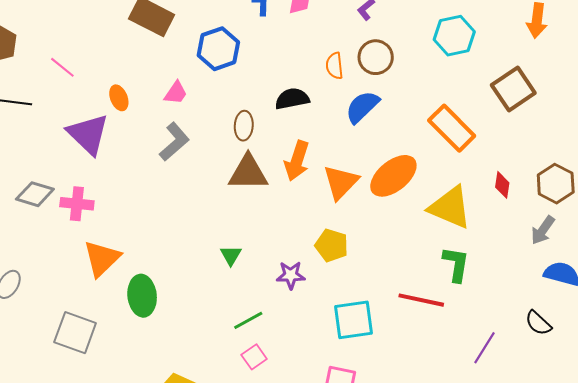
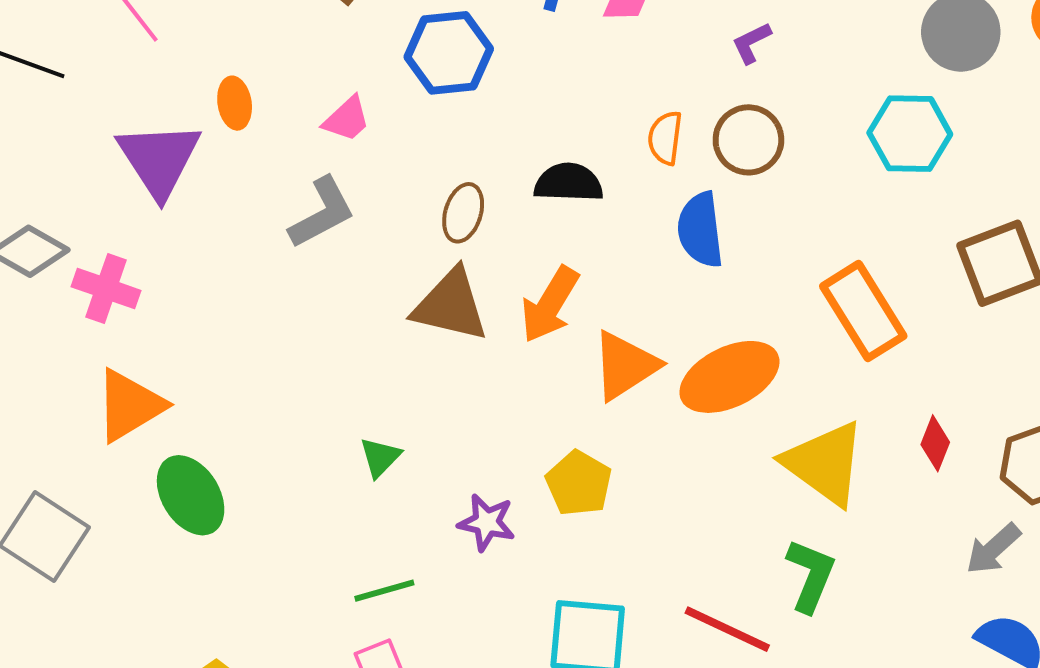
blue semicircle: (362, 107) -> (700, 230), turned -66
green ellipse: (142, 296) -> (191, 495), turned -39

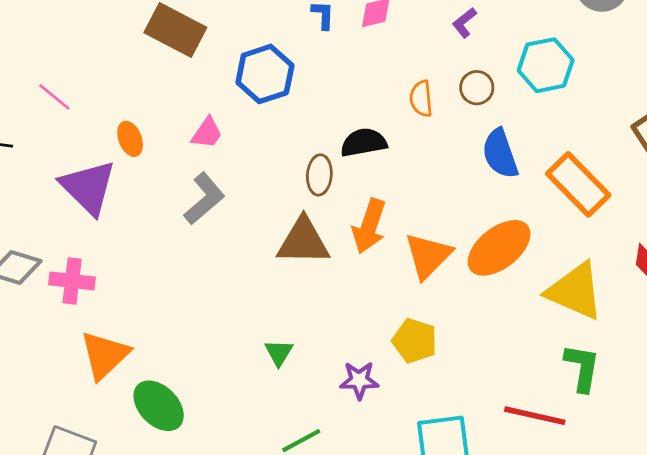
cyan hexagon: (910, 134) -> (546, 65), moved
brown circle: (748, 140) -> (477, 88), size x0.7
brown ellipse: (463, 213) -> (319, 175), moved
blue semicircle: (700, 230) -> (500, 154), moved

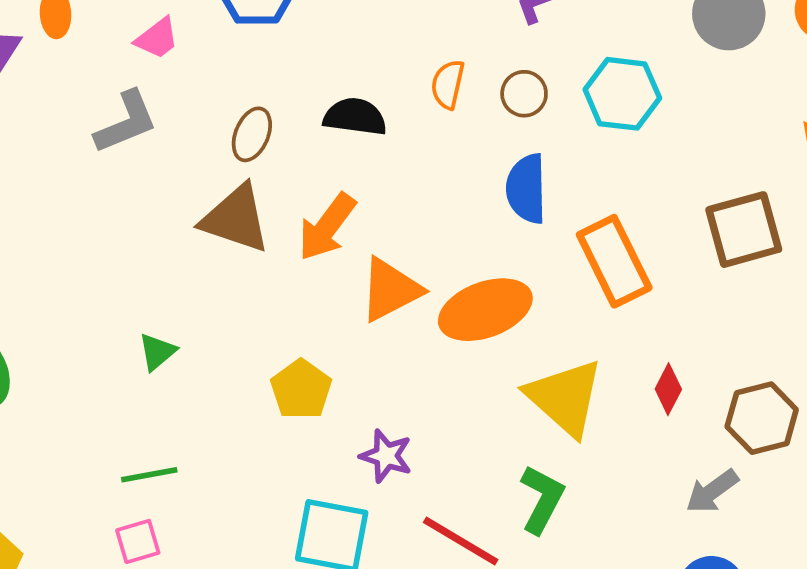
brown ellipse: (319, 175) -> (252, 134), moved
yellow pentagon: (415, 341) -> (301, 389), moved
purple star: (359, 380) -> (386, 456), moved

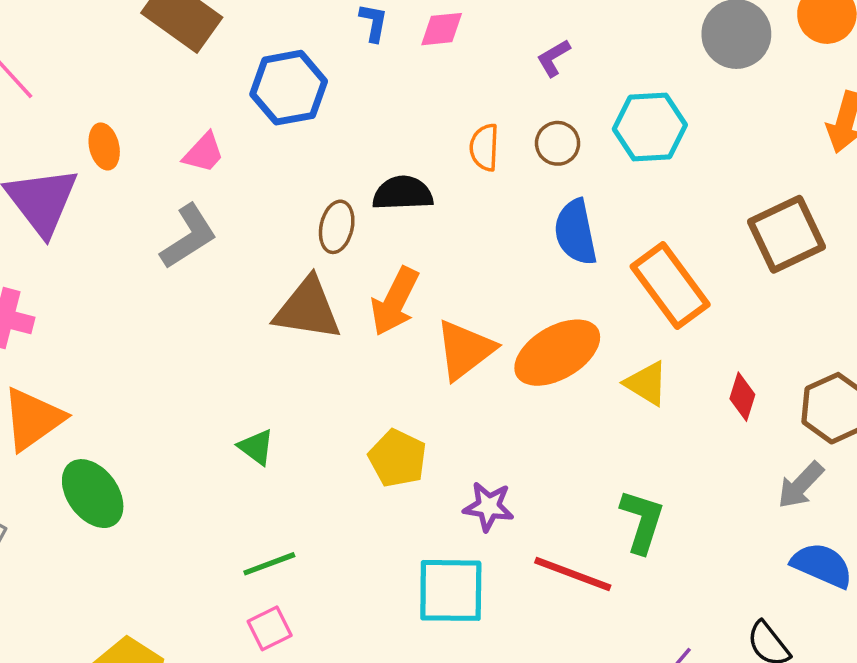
brown ellipse: (252, 134) -> (337, 227), moved
green triangle: (157, 352) -> (256, 447), turned -33
yellow triangle: (565, 397) -> (646, 383), moved, size x0.6

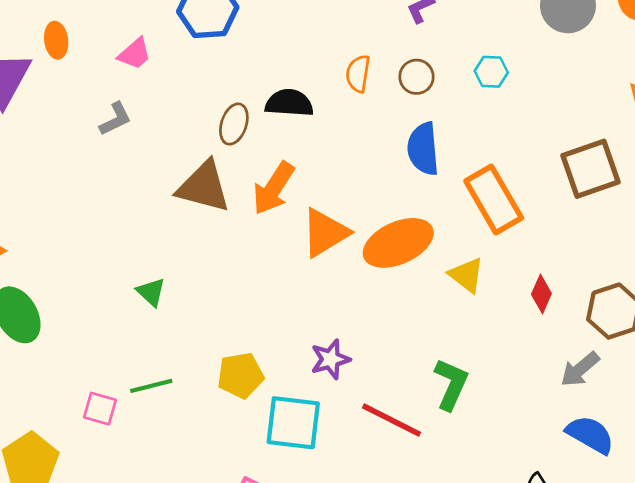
cyan hexagon: (650, 127) -> (491, 72), size x0.6
gray L-shape: (189, 237) -> (115, 119), size x0.7
yellow pentagon: (398, 458) -> (241, 375), moved, turned 30
purple star: (489, 507) -> (330, 359), turned -30
pink square: (270, 628) -> (100, 409), moved, turned 36

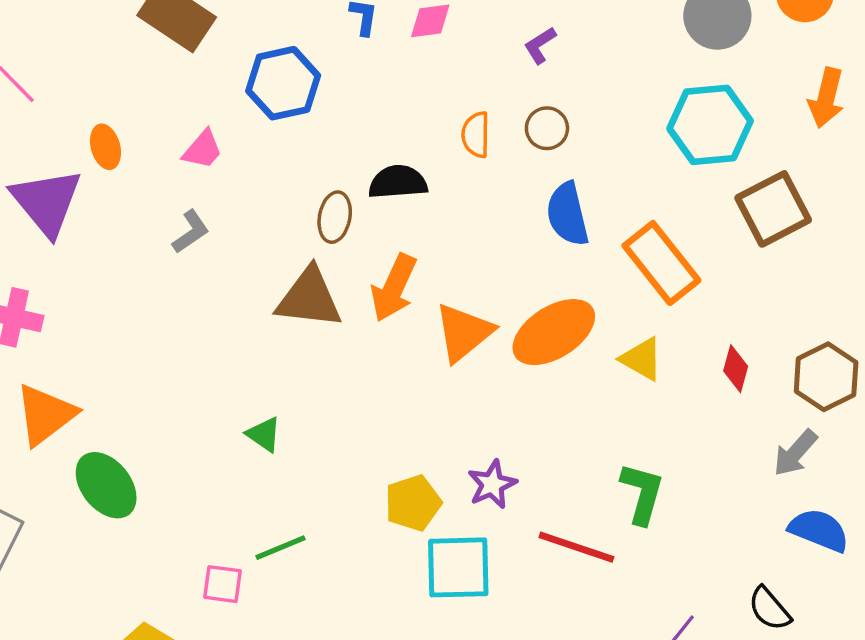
cyan hexagon: (491, 72) -> (710, 125), moved, size x2.0
yellow pentagon: (241, 375) -> (413, 503), moved

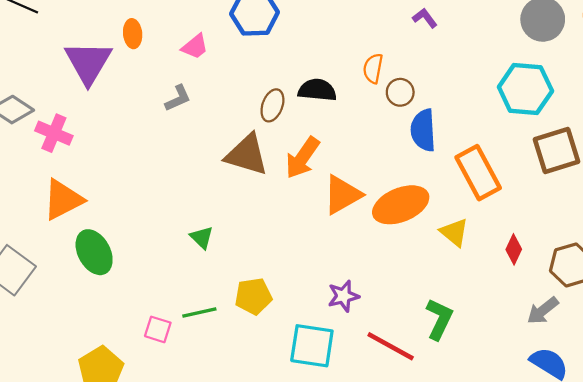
purple L-shape: (540, 45) -> (425, 18), turned 75
brown circle: (547, 128) -> (400, 92), moved
yellow pentagon: (413, 503) -> (253, 296), moved

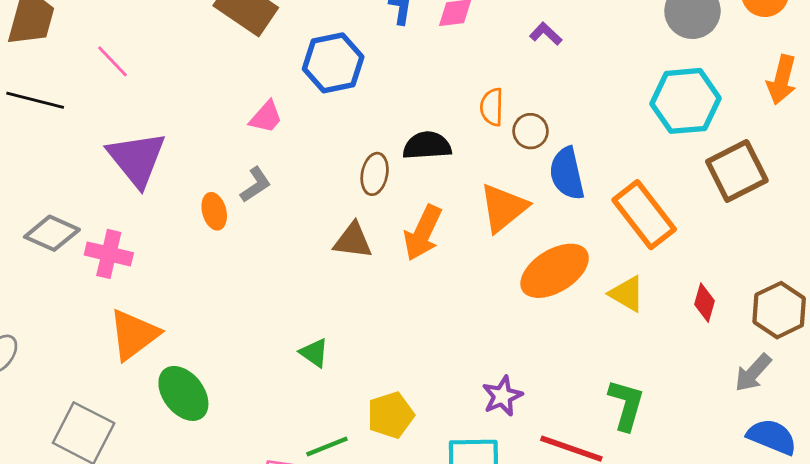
orange ellipse: (133, 34) -> (214, 211), moved
brown triangle: (247, 155) -> (353, 241), size x0.7
orange triangle: (342, 195) -> (503, 208), moved

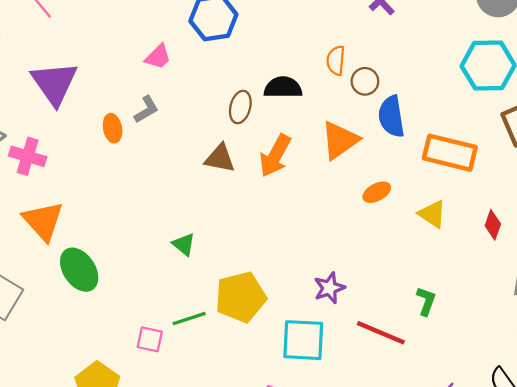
orange rectangle: (644, 215) -> (450, 153), turned -42
orange ellipse: (555, 271) -> (377, 192), size x0.5
orange triangle: (134, 335) -> (43, 221), turned -39
green L-shape: (626, 405) -> (426, 301), size x0.7
yellow pentagon: (391, 415) -> (241, 297), size x1.4

